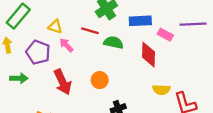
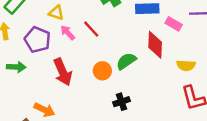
red line: (90, 31) -> (91, 29), moved, turned 30
green semicircle: (113, 43) -> (126, 61), moved, turned -48
yellow semicircle: (161, 90) -> (186, 65), moved

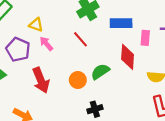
pink rectangle: (174, 24) -> (145, 38), turned 64
red line: (91, 29) -> (81, 39), moved

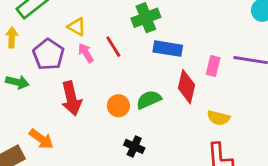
blue rectangle: (121, 23) -> (168, 49), moved
red line: (81, 39) -> (113, 47), moved
black cross: (95, 109) -> (134, 146), turned 32

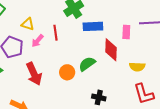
red line: (113, 47) -> (55, 33), turned 35
pink arrow: (86, 53) -> (38, 41), turned -96
black cross: (134, 146) -> (99, 97), moved

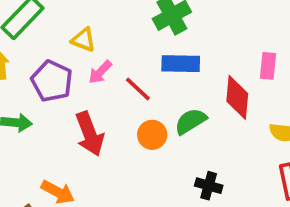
blue rectangle: (93, 26) -> (181, 64), moved
red line: (55, 33) -> (138, 89), moved, turned -42

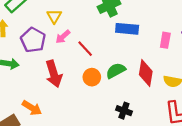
yellow triangle: (84, 40) -> (54, 16), turned 35
blue rectangle: (181, 64) -> (127, 29), moved
red diamond: (237, 97) -> (146, 73), moved

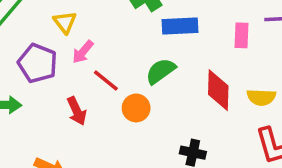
red line: (85, 49) -> (106, 81), moved
green semicircle: (116, 71) -> (161, 71), moved
red arrow: (54, 74) -> (77, 111), size x0.7

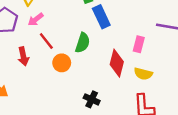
blue rectangle: (180, 26) -> (101, 17), turned 55
pink rectangle: (242, 35) -> (139, 44), moved
green semicircle: (161, 71) -> (83, 43), turned 132

